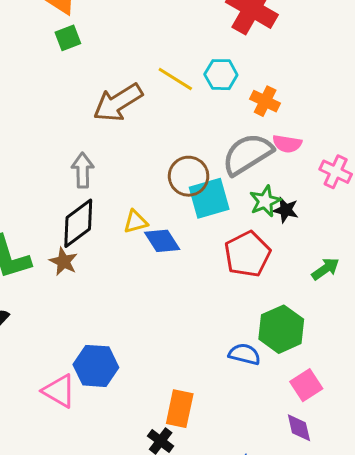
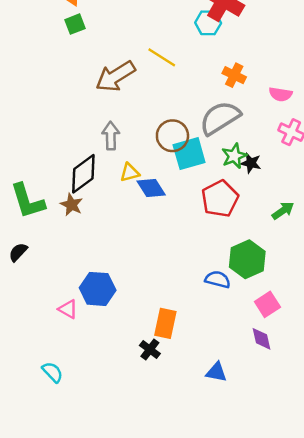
cyan hexagon: (221, 75) -> (208, 23), moved
pink semicircle: (287, 144) -> (281, 94), moved
gray arrow: (83, 170) -> (111, 136), moved
pink triangle: (59, 391) -> (68, 309), size x0.7

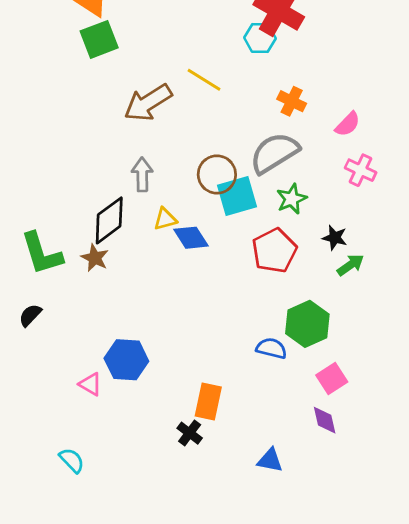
green square: (75, 24) -> (99, 39), size x1.5
pink semicircle: (281, 94) -> (348, 124), turned -55
black star: (251, 163) -> (335, 238), moved

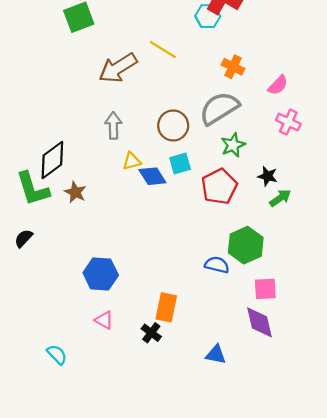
cyan square: (237, 196) -> (180, 163), moved, size x0.7
black diamond: (109, 220) -> (52, 160), moved
pink square: (332, 378) -> (265, 289), turned 30
pink triangle: (90, 384) -> (104, 320), moved
purple diamond: (325, 420) -> (260, 322), size x1.4

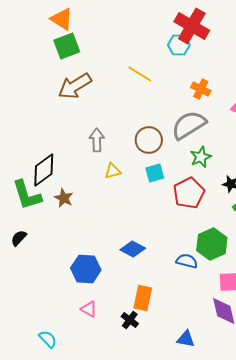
brown arrow: (118, 68) -> (75, 86), moved
blue diamond: (152, 176) -> (133, 249), moved, turned -30

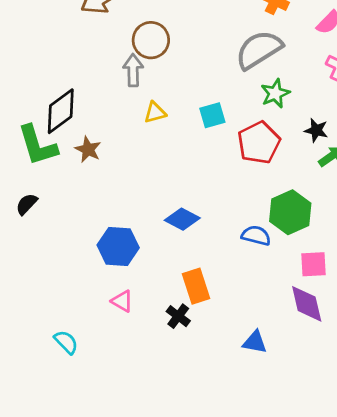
brown circle: (149, 140) -> (151, 40), moved
orange rectangle: (143, 298) -> (196, 286), turned -30

